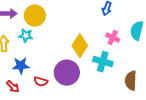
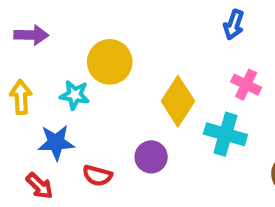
yellow circle: (35, 16) -> (110, 62), moved
cyan star: (26, 36) -> (75, 95), moved
purple circle: (67, 73) -> (151, 157), size x0.6

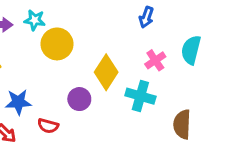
pink cross: (246, 85) -> (155, 60), turned 30
cyan star: (75, 95) -> (35, 20), moved
purple circle: (151, 157) -> (79, 99), moved

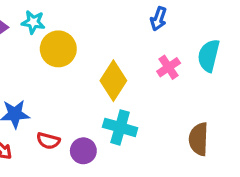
cyan cross: (140, 96) -> (120, 127), moved
purple circle: (79, 99) -> (83, 151), moved

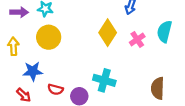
yellow circle: (58, 49) -> (49, 37), moved
yellow diamond: (113, 81) -> (108, 33), moved

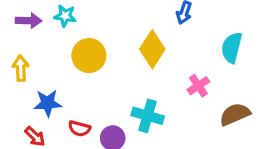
yellow circle: (49, 37) -> (89, 56), moved
pink cross: (137, 39) -> (198, 86), moved
brown semicircle: (158, 88) -> (235, 114), moved, turned 65

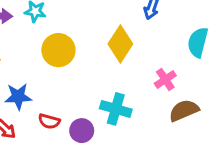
brown semicircle: (235, 114) -> (184, 110), moved

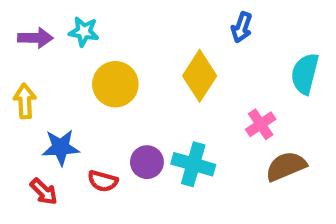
purple circle: (82, 131) -> (147, 162), moved

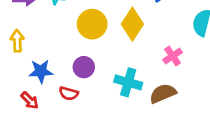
yellow circle: (115, 84) -> (92, 24), moved
purple circle: (147, 162) -> (84, 67), moved
brown semicircle: (286, 166) -> (163, 93), moved

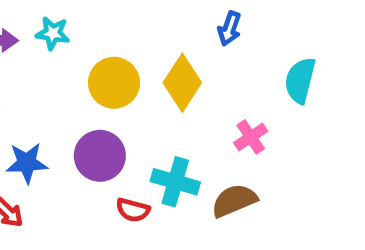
purple circle: (84, 67) -> (100, 156), size x1.4
red semicircle: (69, 93) -> (133, 210), moved

